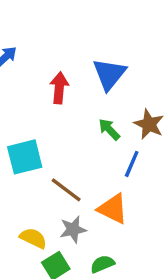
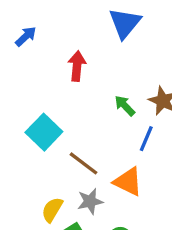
blue triangle: (109, 74) -> (125, 23), moved
cyan square: (25, 157) -> (44, 132), turned -32
yellow semicircle: (33, 238) -> (52, 210), turned -85

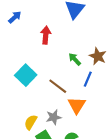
brown line: (84, 163) -> (58, 86), moved
orange triangle: (128, 182) -> (77, 105), turned 36

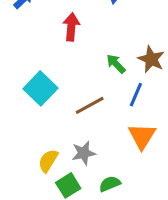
brown line: (58, 86) -> (90, 105), turned -66
orange triangle: (77, 105) -> (142, 136), moved

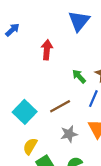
cyan square: (40, 88) -> (25, 112), moved
gray star: (84, 153) -> (69, 134), moved

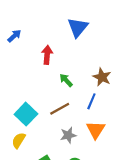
green arrow: (79, 76) -> (66, 80), moved
yellow semicircle: (30, 146) -> (19, 140), moved

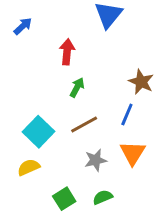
green arrow: (66, 80) -> (77, 87), moved, turned 72
yellow semicircle: (19, 140) -> (29, 167), turned 35

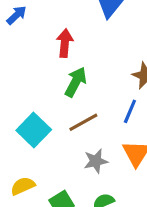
green arrow: (77, 87) -> (76, 82), size x1.4
yellow semicircle: (29, 167) -> (23, 186), moved

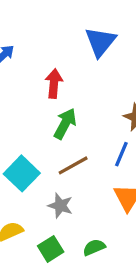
gray star: (96, 161) -> (60, 206), moved, turned 30

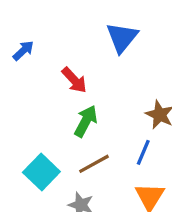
red arrow: (54, 84) -> (74, 80), turned 132

